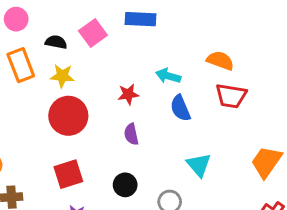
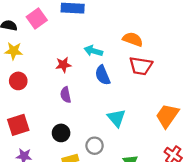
red circle: (68, 116) -> (18, 81), size x0.6

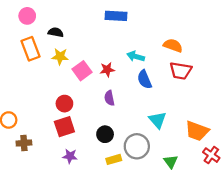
pink square: (37, 19) -> (82, 71), moved
red circle: (18, 81) -> (64, 104), moved
orange trapezoid: (167, 116) -> (197, 131), moved, turned -105
gray circle: (95, 146) -> (137, 146), size x1.5

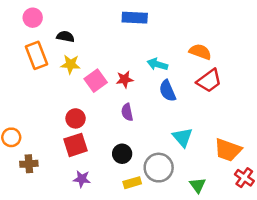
red trapezoid: (181, 71) -> (209, 81), turned -45

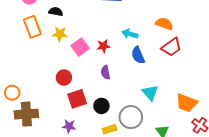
red square: (76, 145) -> (77, 99), moved
brown cross: (29, 164) -> (26, 114), size x1.6

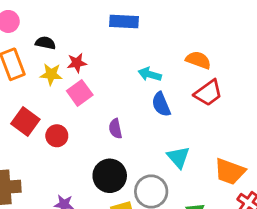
red star: (103, 46) -> (77, 63), moved
red square: (77, 99) -> (25, 121), moved, turned -36
black circle: (101, 106) -> (110, 176), size x1.5

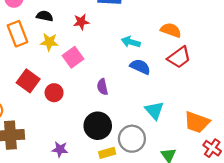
red star: (77, 63) -> (81, 22), moved
blue semicircle: (161, 104) -> (140, 67), turned 138

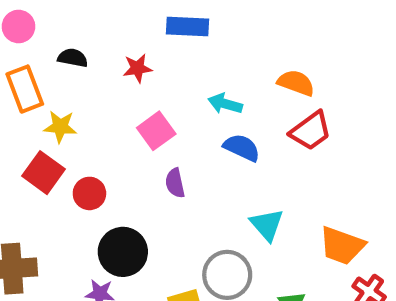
yellow star: (49, 42) -> (60, 127), moved
pink square: (73, 57) -> (156, 131), moved
black circle: (98, 126) -> (123, 252), moved

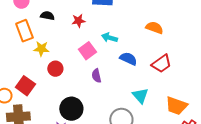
cyan arrow: (225, 104) -> (109, 38), moved
red trapezoid: (311, 131) -> (161, 64), moved
red square: (44, 173) -> (25, 86), moved
red circle: (89, 193) -> (55, 69), moved

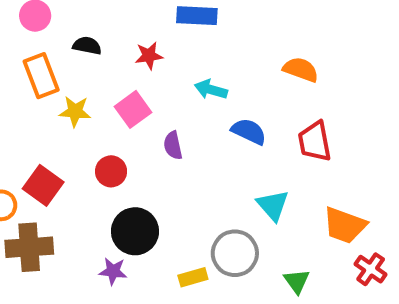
pink square: (87, 51) -> (133, 109), moved
red trapezoid: (161, 64) -> (315, 141), turned 115
red circle: (55, 69) -> (111, 171), moved
purple semicircle: (96, 76) -> (173, 145), moved

